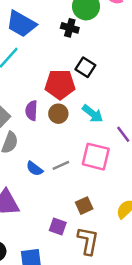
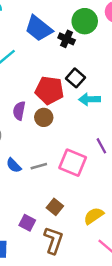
blue trapezoid: (21, 24) -> (39, 28), moved
cyan arrow: (93, 114) -> (89, 99), moved, turned 132
brown square: (84, 206) -> (55, 207), turned -35

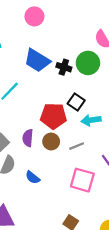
green circle: (85, 21) -> (88, 63), moved
blue semicircle: (14, 165) -> (33, 177), moved
gray line: (39, 166) -> (77, 146), moved

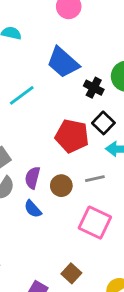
black cross: (64, 67) -> (94, 88), moved
purple semicircle: (28, 138) -> (33, 178), moved
brown circle: (51, 142) -> (61, 186), moved

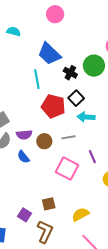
cyan line: (22, 95) -> (37, 79), moved, turned -66
purple semicircle: (33, 178) -> (24, 135), turned -112
brown square: (71, 273) -> (49, 204), turned 32

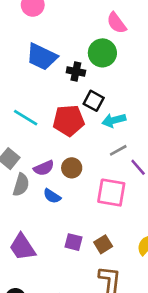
cyan line: (37, 79) -> (26, 118), moved, turned -30
gray line: (68, 137) -> (118, 150), moved
purple square: (24, 215) -> (73, 242), moved

